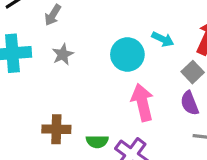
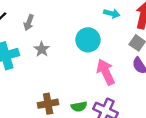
cyan arrow: (163, 39) -> (112, 13), moved

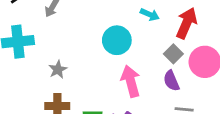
gray star: (42, 49) -> (58, 70), moved

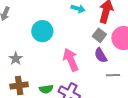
cyan circle: (117, 40) -> (42, 31), moved

